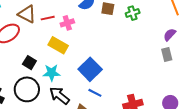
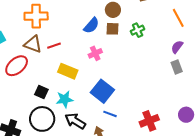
pink cross: (67, 23) -> (95, 53), moved

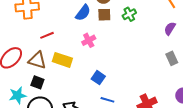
brown triangle: (33, 44) -> (37, 60), moved
gray rectangle: (177, 67) -> (172, 58), moved
blue square: (102, 91) -> (98, 78), size x0.6
cyan star: (65, 99) -> (18, 95), moved

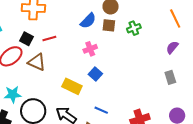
yellow rectangle: (62, 60) -> (72, 86), moved
blue square: (98, 78) -> (95, 74), moved
black square: (37, 82) -> (26, 39), moved

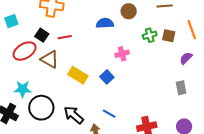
blue semicircle: (88, 21) -> (105, 23), turned -144
brown square: (109, 25) -> (169, 36), moved
pink cross: (90, 49) -> (122, 54), moved
yellow rectangle: (72, 86) -> (78, 75), moved

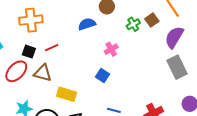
brown square: (169, 36) -> (152, 20), turned -32
purple semicircle: (186, 58) -> (174, 37), size x1.6
yellow rectangle: (78, 75) -> (67, 94), moved
gray rectangle: (181, 88) -> (177, 67), size x1.6

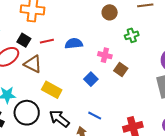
brown square: (152, 20) -> (121, 70), moved, turned -32
blue semicircle: (87, 24) -> (74, 43), moved
pink cross: (111, 49) -> (105, 55), turned 32

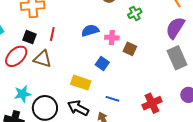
red line: (47, 41) -> (52, 34), turned -56
blue semicircle: (74, 43) -> (90, 31), moved
yellow rectangle: (52, 90) -> (81, 83), moved

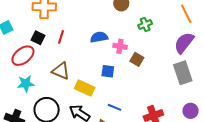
brown triangle: (43, 59) -> (61, 71), moved
blue square: (102, 64) -> (108, 71), turned -32
cyan star: (23, 94) -> (26, 84), moved

